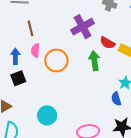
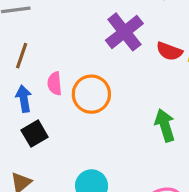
brown line: (31, 28) -> (22, 56), moved, turned 42
green arrow: (94, 61) -> (165, 125), moved

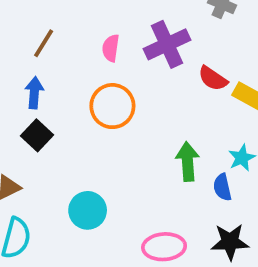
pink semicircle: (55, 84) -> (111, 48), moved
black square: (35, 134) -> (37, 135), turned -30

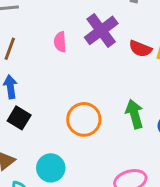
orange circle: (112, 106) -> (84, 119), moved
cyan circle: (88, 210) -> (51, 168), moved

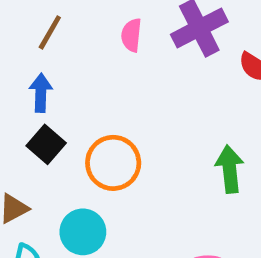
orange circle: (84, 119) -> (113, 163), moved

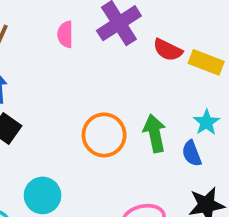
orange circle: (113, 163) -> (104, 135), moved

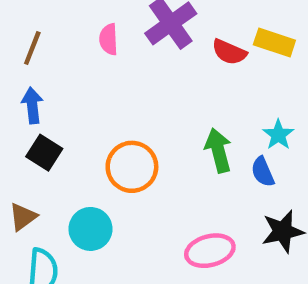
yellow rectangle: (206, 62) -> (274, 42), moved
orange circle: (104, 135) -> (132, 167), moved

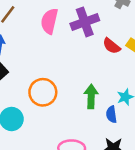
pink semicircle: (109, 39) -> (49, 21), size x1.5

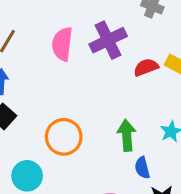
red semicircle: (112, 46) -> (146, 67), turned 126
blue semicircle: (111, 114) -> (142, 168), moved

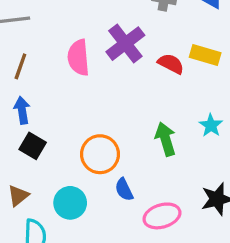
red semicircle: (146, 67) -> (171, 64), turned 60
blue semicircle: (142, 168) -> (124, 190), moved

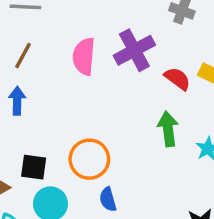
green arrow: (165, 139) -> (168, 129), moved
black square: (33, 146) -> (34, 167), moved, turned -32

